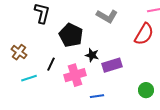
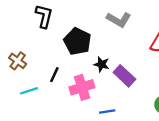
purple rectangle: (112, 65) -> (124, 76), turned 60

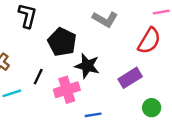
black star: (101, 64) -> (87, 66), size x1.5
purple rectangle: (124, 76) -> (130, 78), moved, turned -75

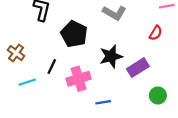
red semicircle: (149, 41) -> (156, 33), size x0.6
black star: (87, 66) -> (111, 56), moved, turned -30

